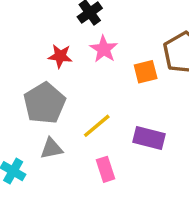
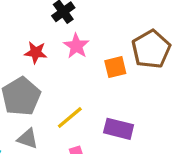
gray triangle: (51, 148) -> (28, 139), turned 30

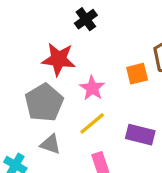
pink star: (76, 46) -> (92, 88), moved
red star: (36, 52) -> (59, 59), size x1.5

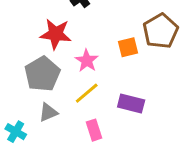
gray triangle: (51, 144) -> (48, 112), turned -42

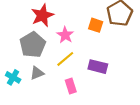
red star: (56, 34) -> (42, 15), turned -30
orange square: (128, 47) -> (96, 25), turned 32
cyan cross: (16, 132) -> (13, 77), moved

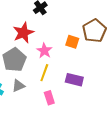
yellow line: (65, 59) -> (44, 73), turned -30

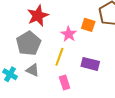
pink star: (44, 51) -> (69, 34), moved
gray triangle: (18, 86) -> (33, 70), turned 48

